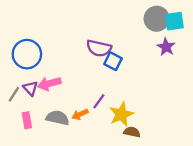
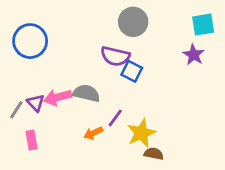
gray circle: (157, 19) -> (133, 22), moved
blue circle: (27, 54) -> (30, 41), moved
gray semicircle: (58, 118) -> (86, 93), moved

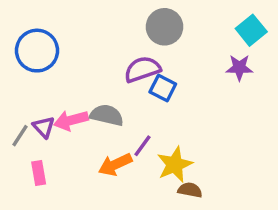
cyan square: (203, 25) -> (251, 30), turned -30
purple star: (194, 55) -> (239, 68), turned -30
purple semicircle: (115, 56) -> (142, 69), turned 148
orange arrow: (93, 133) -> (115, 165), size x1.4

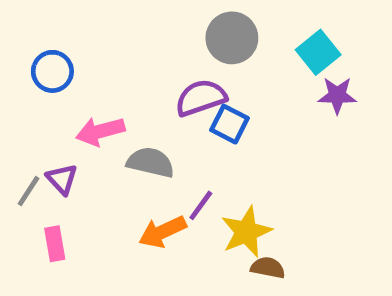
cyan square: (251, 30) -> (318, 52), moved
blue circle: (37, 51) -> (52, 71), size x0.7
pink arrow: (71, 120) -> (100, 131), moved

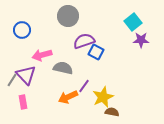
gray circle: (232, 38) -> (68, 16), moved
purple triangle: (62, 179) -> (26, 75), size x1.5

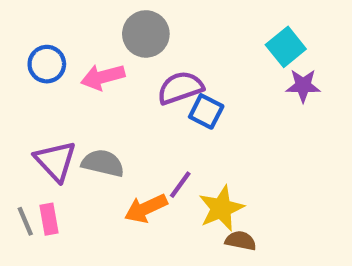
pink arrow: (42, 55) -> (103, 77), moved
gray semicircle: (63, 68) -> (103, 163), moved
gray line: (12, 80) -> (25, 221), moved, turned -56

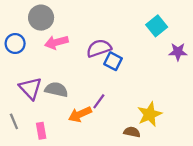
gray circle: (146, 34) -> (41, 18), moved
blue circle: (47, 64) -> (15, 44), moved
purple star: (303, 86) -> (178, 52), moved
yellow star: (221, 208) -> (150, 114), moved
pink rectangle: (49, 219) -> (41, 131), moved

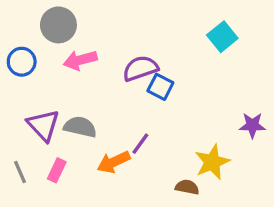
purple star: (178, 52) -> (252, 125), moved
pink rectangle: (41, 131) -> (57, 170), moved, turned 35

